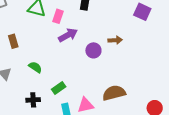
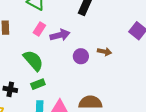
pink rectangle: (58, 16) -> (39, 29), moved
green semicircle: (35, 67) -> (33, 61), moved, size x1.6

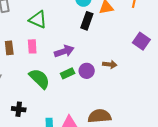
pink rectangle: (39, 29) -> (32, 46), moved, turned -32
green rectangle: (38, 84) -> (68, 73), moved

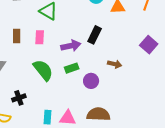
black rectangle: (87, 21) -> (95, 35), moved
purple circle: (87, 71) -> (91, 81), moved
black cross: (19, 109) -> (19, 98), turned -32

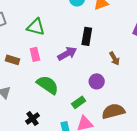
brown rectangle: (17, 36) -> (12, 60), turned -56
brown arrow: (115, 64) -> (114, 59), turned 64
green rectangle: (72, 68) -> (79, 102), moved

